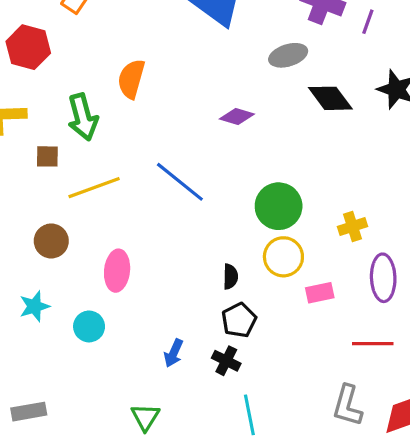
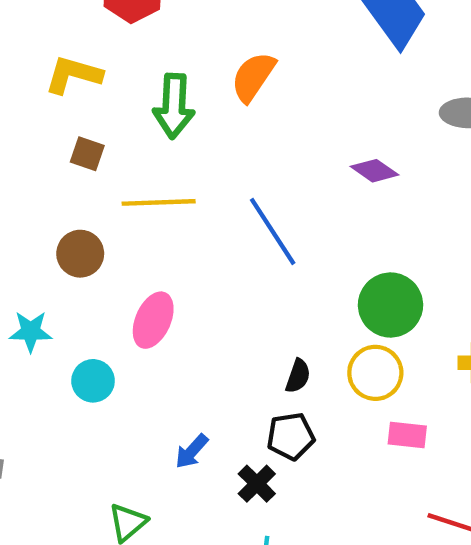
brown square: (47, 156) -> (87, 154), moved

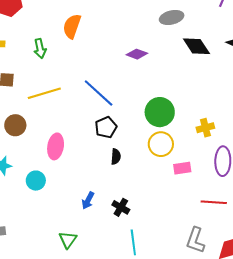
green arrow: (174, 106) -> (40, 48), size x0.7
black semicircle: (298, 376) -> (116, 157), moved
black pentagon: (291, 436) -> (106, 127), moved

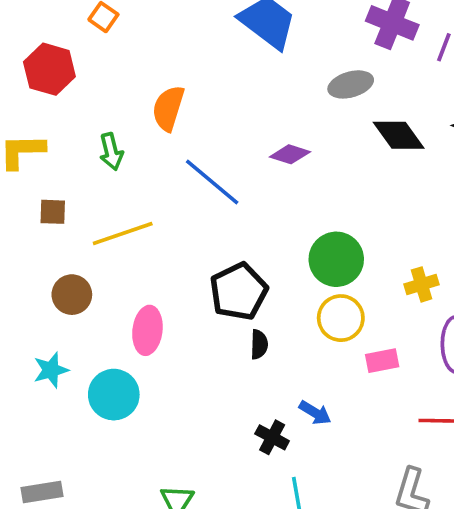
blue line: (99, 93) -> (212, 182), moved
black pentagon: (106, 127) -> (239, 292), size x1.4
cyan circle: (36, 181) -> (114, 395), size x1.4
blue arrow: (88, 201) -> (315, 413), moved, turned -84

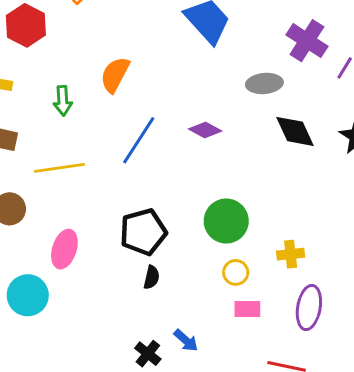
blue line: (212, 182) -> (139, 140), turned 72
yellow circle: (341, 318) -> (236, 272), moved, size x0.7

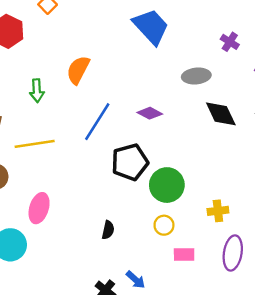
purple cross: (307, 41) -> (230, 42), size x0.6
black pentagon: (143, 232) -> (130, 162), moved
yellow circle: (236, 272) -> (164, 225), moved

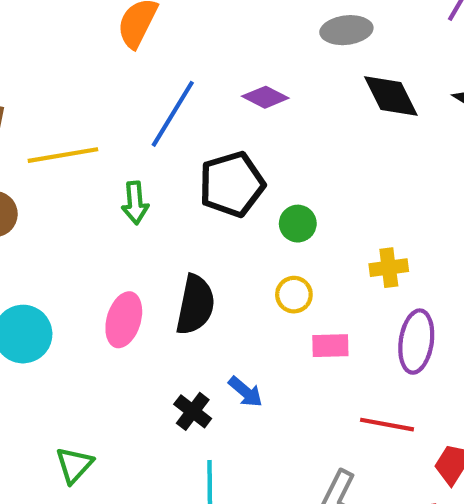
green arrow: (37, 91) -> (135, 203), moved
green circle: (167, 185) -> (298, 224), size x0.6
pink ellipse: (39, 208) -> (124, 320), moved
black semicircle: (108, 230) -> (195, 305), size x1.8

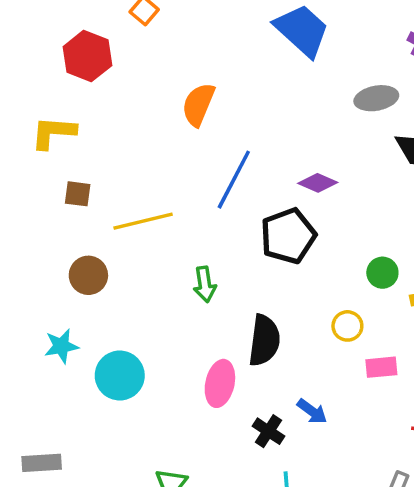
purple diamond: (265, 97) -> (318, 183), moved
green arrow: (135, 203) -> (205, 284), moved
green circle: (298, 224) -> (382, 273), moved
pink ellipse: (124, 320) -> (220, 383), moved

